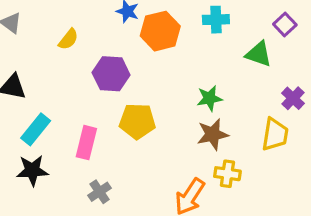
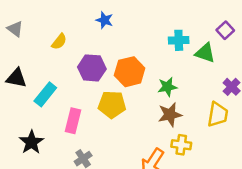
cyan cross: (216, 20) -> (179, 40), moved
orange hexagon: (160, 31) -> (130, 72), moved
cyan rectangle: (36, 129) -> (45, 94), moved
black star: (32, 170) -> (31, 142), turned -30

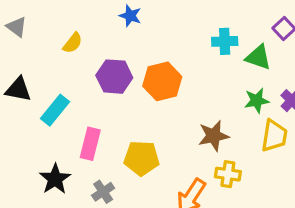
green star: (167, 87) -> (257, 101), moved
yellow pentagon: (112, 104) -> (141, 158), moved
black star: (31, 142) -> (55, 179), moved

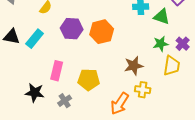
cyan rectangle: (55, 110) -> (35, 39), moved
black star: (55, 179) -> (35, 93), turned -30

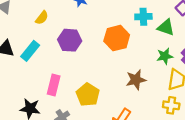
orange hexagon: (102, 32) -> (117, 38), moved
yellow pentagon: (89, 80) -> (88, 95), turned 30
yellow cross: (143, 90) -> (171, 105), moved

